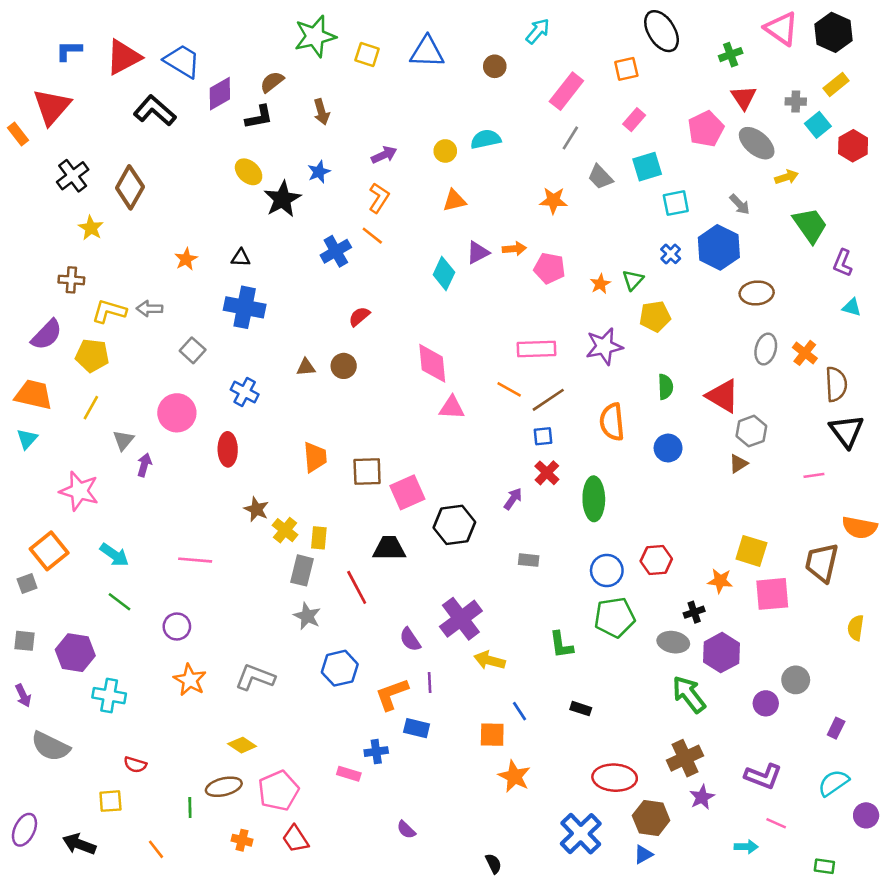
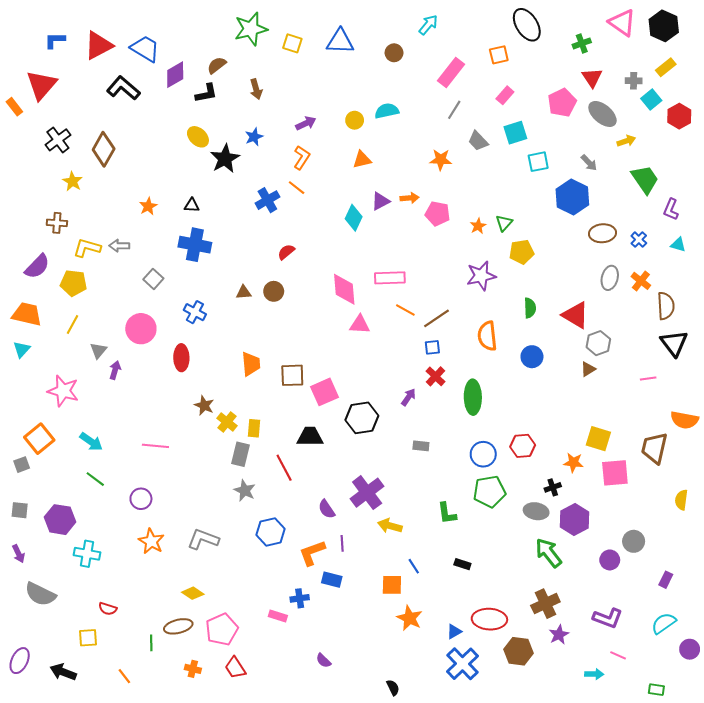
blue cross: (671, 254) -> (639, 239), moved
pink rectangle: (536, 349) -> (390, 278), moved
blue triangle: (643, 854) -> (454, 632), moved

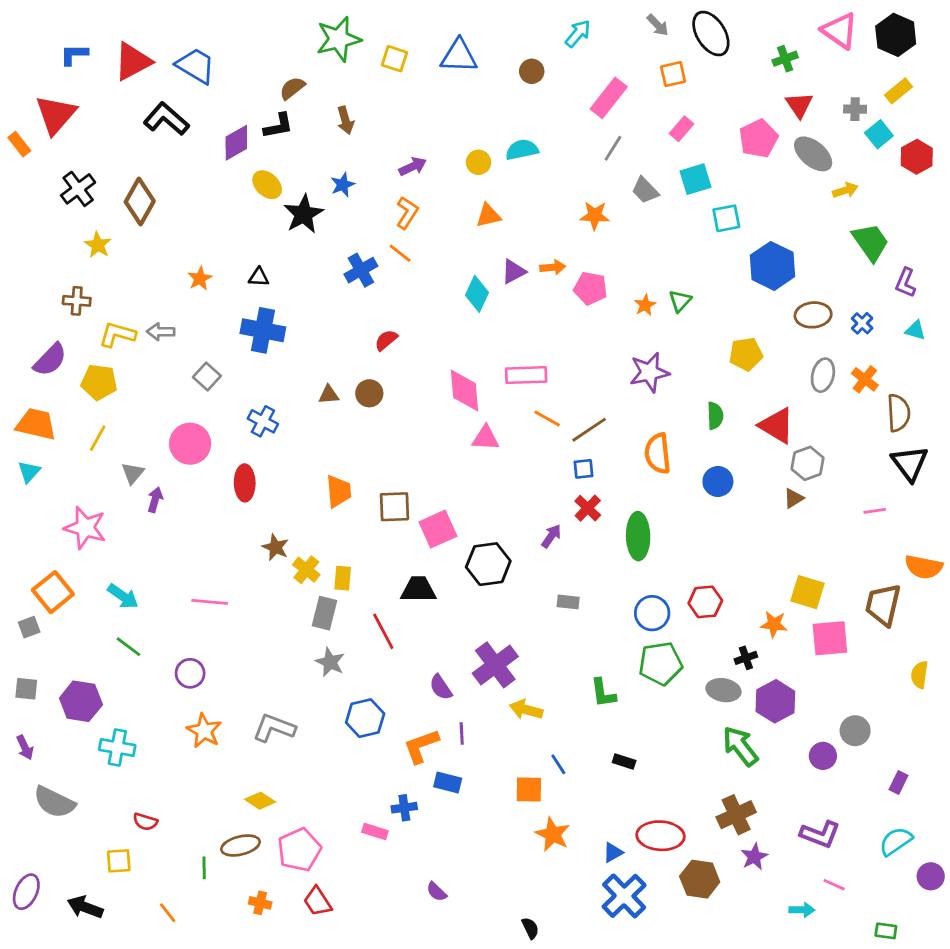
purple diamond: (175, 75) -> (236, 143), moved
gray arrow: (589, 163) -> (658, 25), moved
yellow pentagon: (522, 252) -> (746, 354), moved

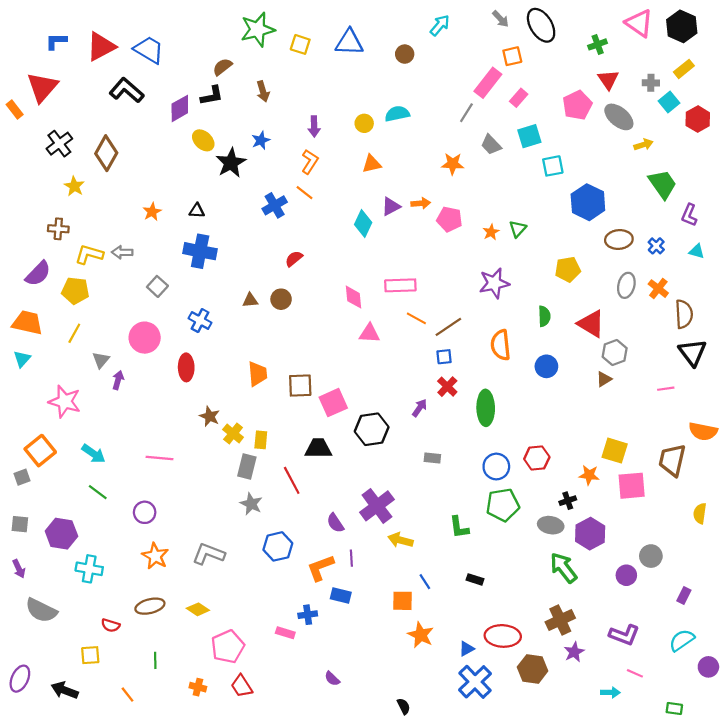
pink rectangle: (609, 98) -> (488, 83), moved
purple arrow: (413, 166) -> (314, 127), turned 114
pink diamond: (464, 390) -> (354, 297), size x0.7
brown ellipse: (241, 846) -> (150, 606), moved

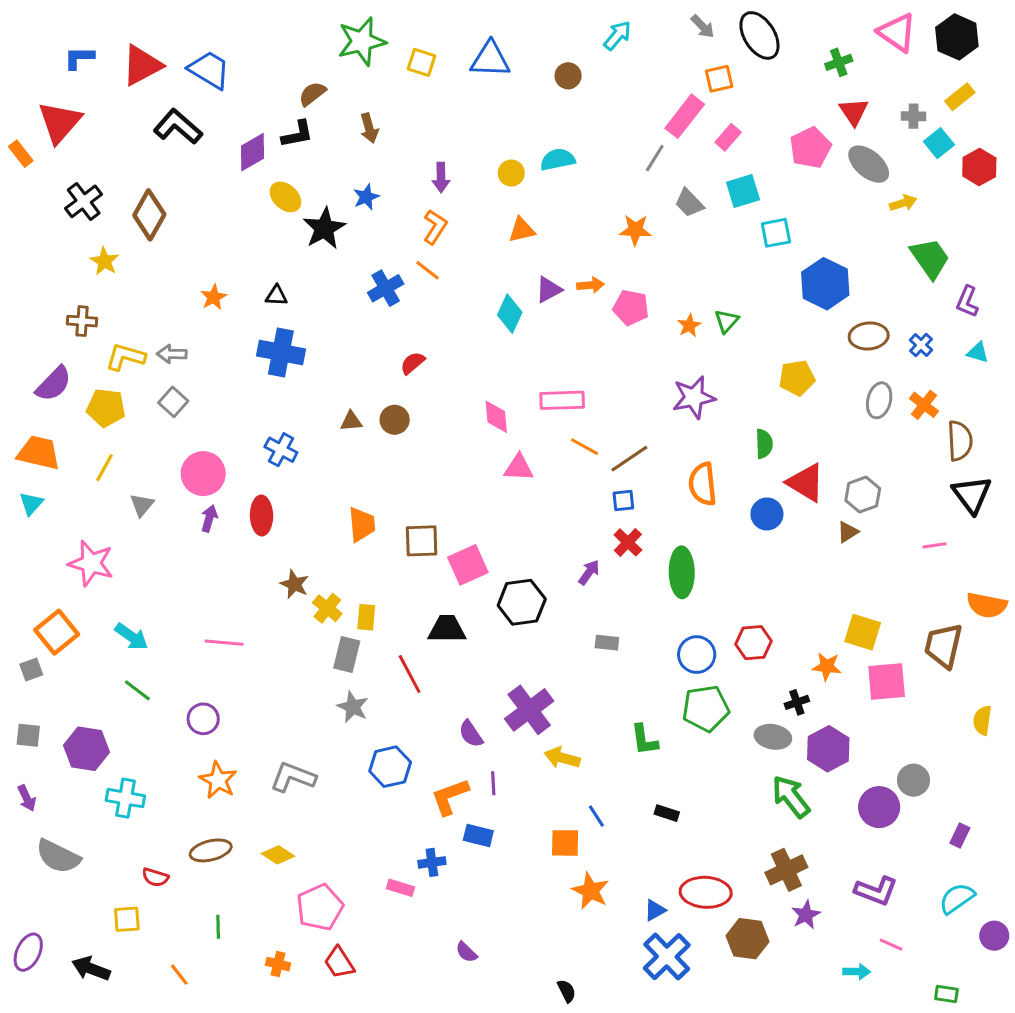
gray square: (157, 286) -> (173, 402), moved
red triangle: (591, 324) -> (806, 483), moved
purple arrow: (118, 380) -> (209, 518), moved
purple circle: (626, 575) -> (879, 807), size x1.4

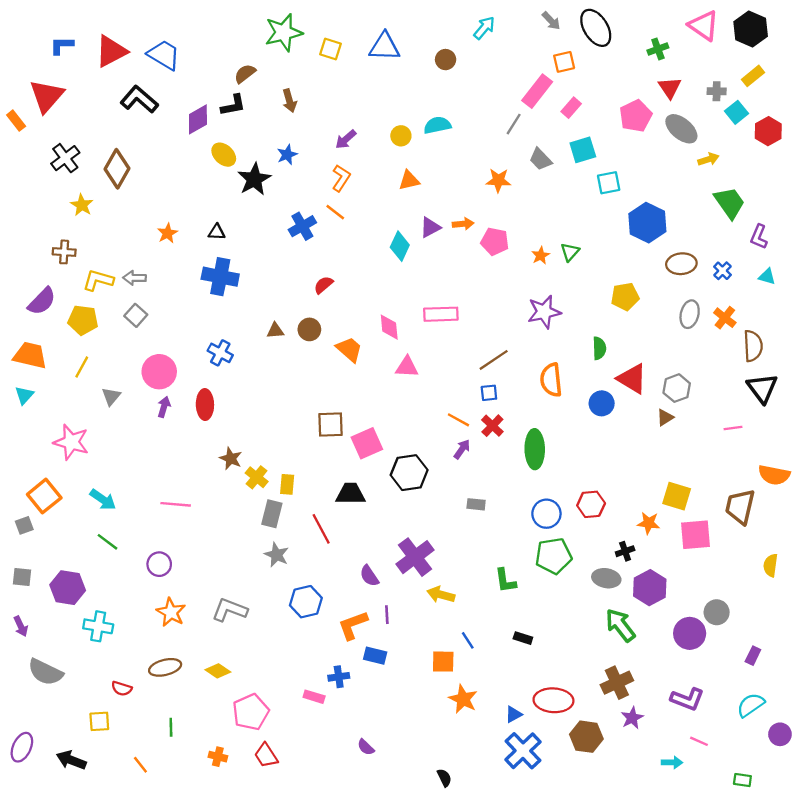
purple arrow: (441, 178) -> (346, 139), turned 50
orange line: (585, 447) -> (458, 420), moved
orange trapezoid: (362, 524) -> (349, 349), moved, turned -44

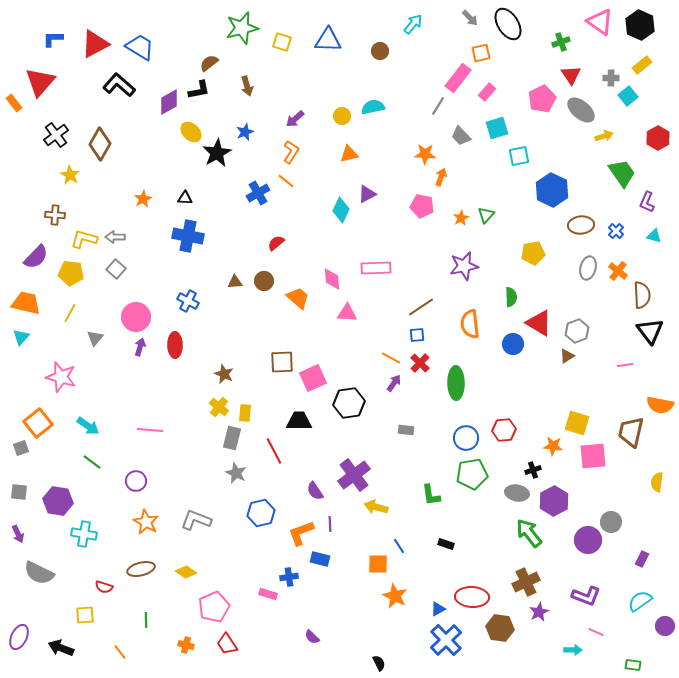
red hexagon: (768, 131) -> (658, 138), moved
orange arrow: (463, 224) -> (441, 177), moved, turned -66
brown star: (231, 459) -> (224, 374), moved

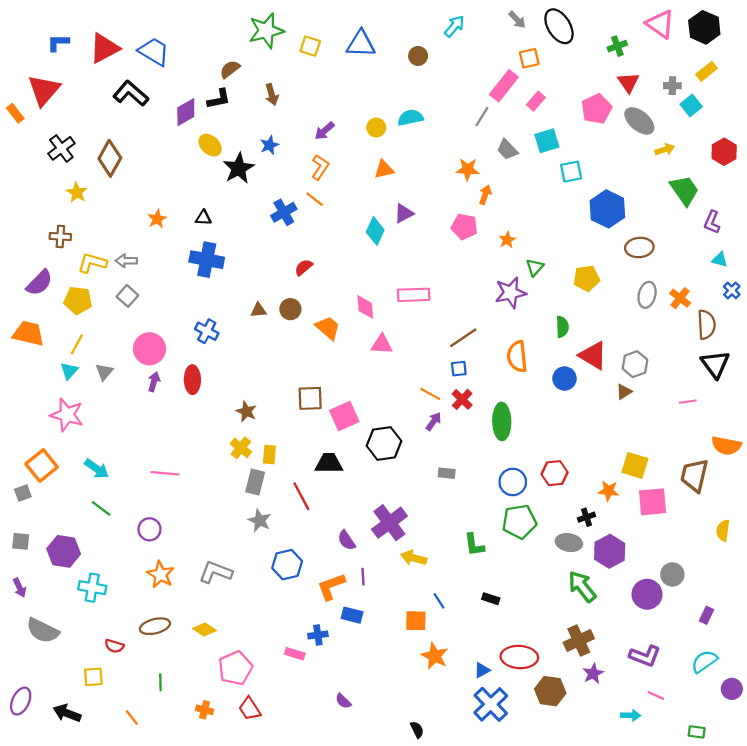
green triangle: (486, 215) -> (535, 267), moved
blue cross: (616, 231) -> (732, 290), moved
cyan triangle: (21, 337) -> (69, 371), moved

